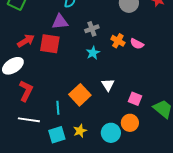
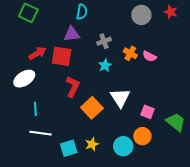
white triangle: (108, 85) -> (120, 98), size x1.5
red L-shape: (26, 91) -> (73, 87), moved
cyan line: (58, 108) -> (35, 109), moved

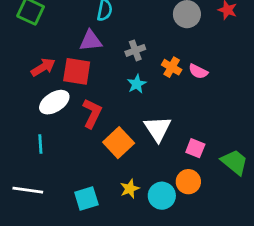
white ellipse: (24, 79) -> (54, 102), moved
white line: (40, 133) -> (28, 190), moved
yellow star: (92, 144) -> (130, 189), moved

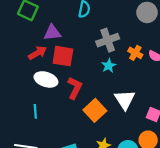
purple triangle: (91, 41) -> (52, 33), moved
gray cross: (135, 50) -> (108, 40), size x1.5
white ellipse: (54, 102) -> (46, 79), turned 50

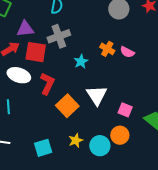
gray cross: (108, 40) -> (59, 36), moved

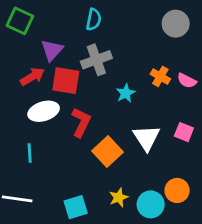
purple triangle: (25, 29) -> (52, 50), turned -42
white ellipse: (19, 75) -> (44, 111), turned -35
pink square: (125, 110) -> (184, 132), moved

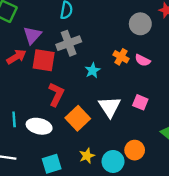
gray circle: (176, 24) -> (140, 24), moved
white ellipse: (44, 111) -> (39, 126), moved, turned 30

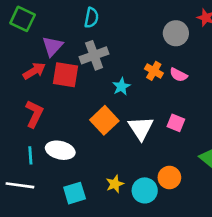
red L-shape: (56, 94) -> (34, 114), moved
orange square: (78, 118) -> (104, 120), moved
cyan line: (14, 119) -> (30, 155), moved

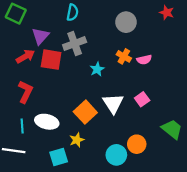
gray circle: (176, 33) -> (126, 22), moved
pink semicircle: (178, 75) -> (144, 60), turned -40
orange square: (104, 120) -> (85, 112), moved
pink square: (176, 123) -> (142, 99), turned 32
yellow star: (115, 184) -> (77, 140), moved

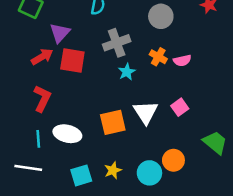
gray cross: (75, 44) -> (117, 43), moved
orange square: (85, 112) -> (113, 122), turned 30
yellow star: (77, 140) -> (113, 170), moved

